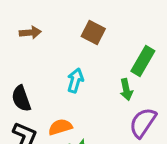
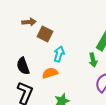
brown square: (93, 32) -> (45, 34), moved
orange semicircle: (60, 127) -> (50, 73), moved

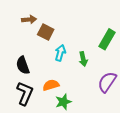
green arrow: (93, 60) -> (83, 59), moved
orange semicircle: (50, 73) -> (51, 85), moved

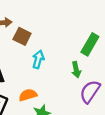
green arrow: (83, 59) -> (76, 70), moved

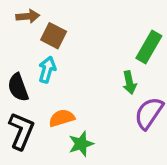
cyan arrow: (38, 59) -> (47, 70), moved

